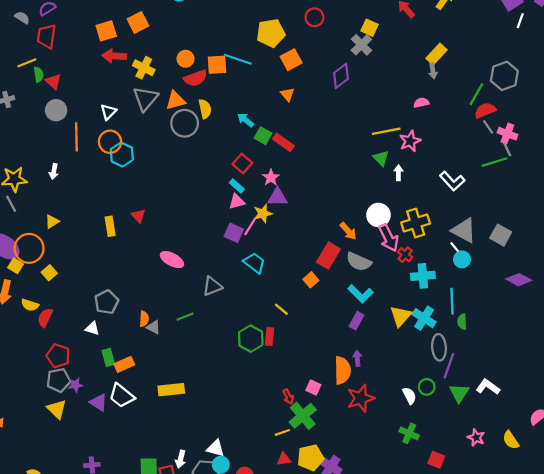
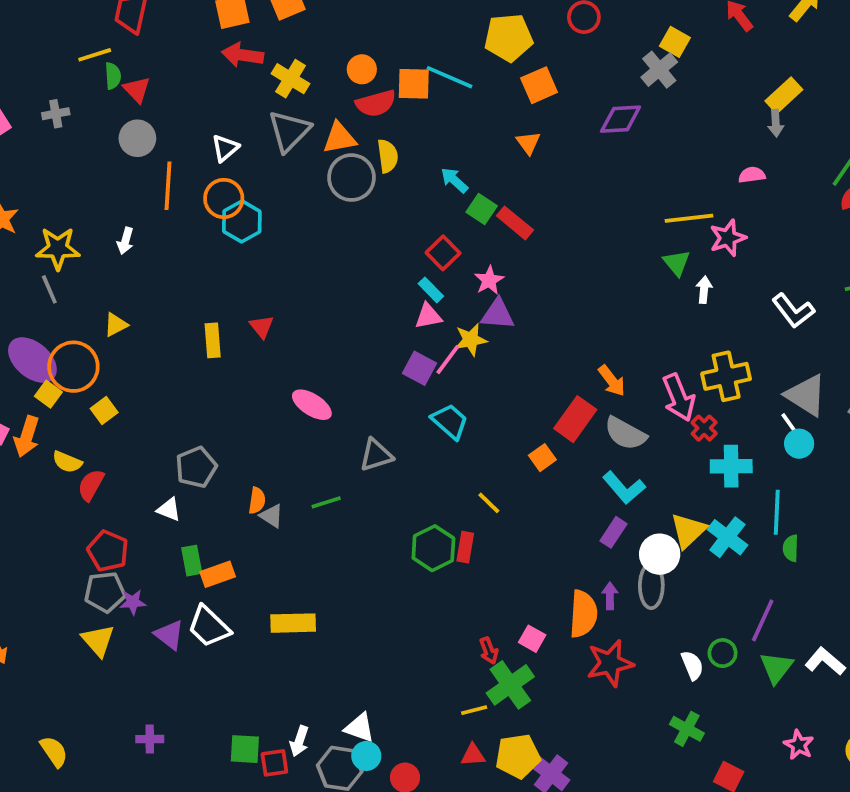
purple diamond: (341, 76) -> (621, 119), turned 30
white circle: (378, 215) -> (660, 554), moved
gray ellipse: (439, 347) -> (651, 586), moved

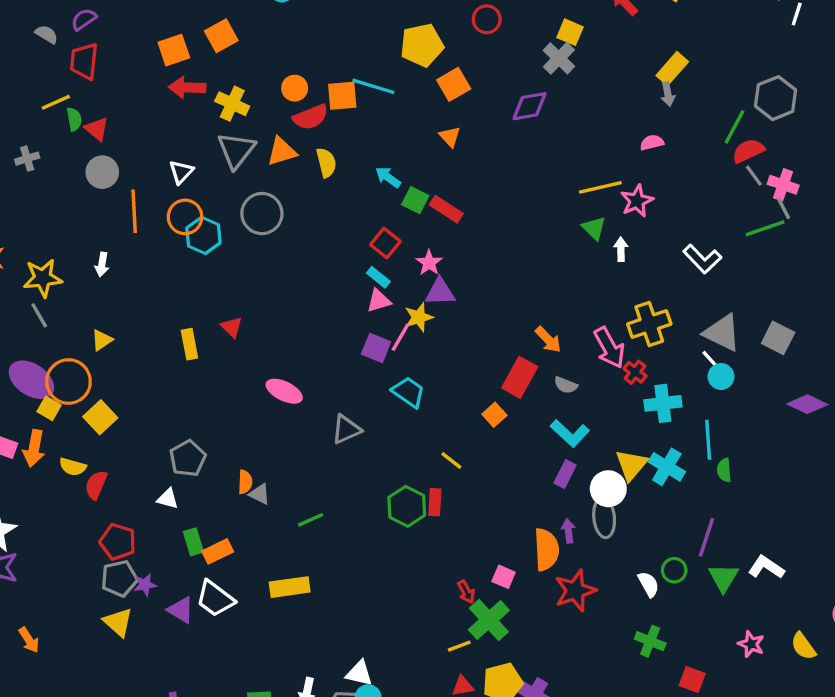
gray circle: (351, 178) -> (262, 214), moved
yellow square: (104, 410) -> (100, 417), size x1.4
gray semicircle: (625, 433) -> (566, 385), size x0.6
green line: (326, 502) -> (311, 520), moved

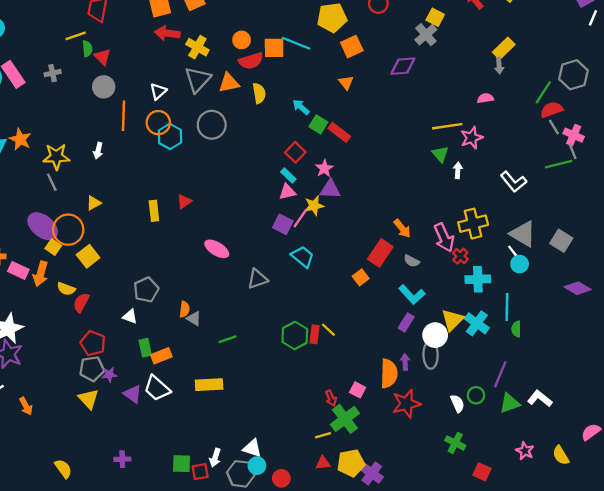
red triangle: (232, 327) -> (184, 201), turned 35
yellow line: (451, 460) -> (328, 330), moved
green triangle: (723, 578) -> (510, 403), turned 35

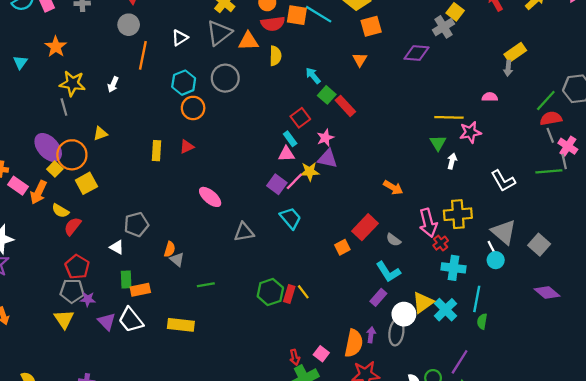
orange circle: (158, 123) -> (193, 108), moved
orange star: (20, 139) -> (56, 47), moved
orange arrow: (402, 228) -> (393, 188), moved, turned -30

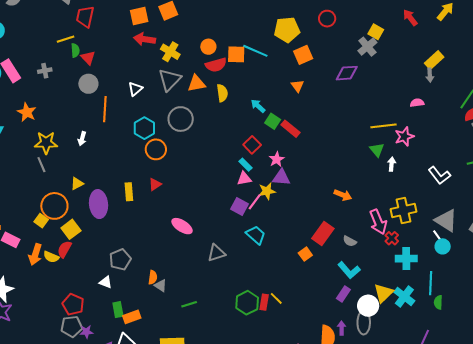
purple ellipse: (48, 147) -> (99, 204), moved, turned 44
orange arrow: (38, 192) -> (35, 254), moved
red semicircle: (73, 226) -> (64, 249), moved

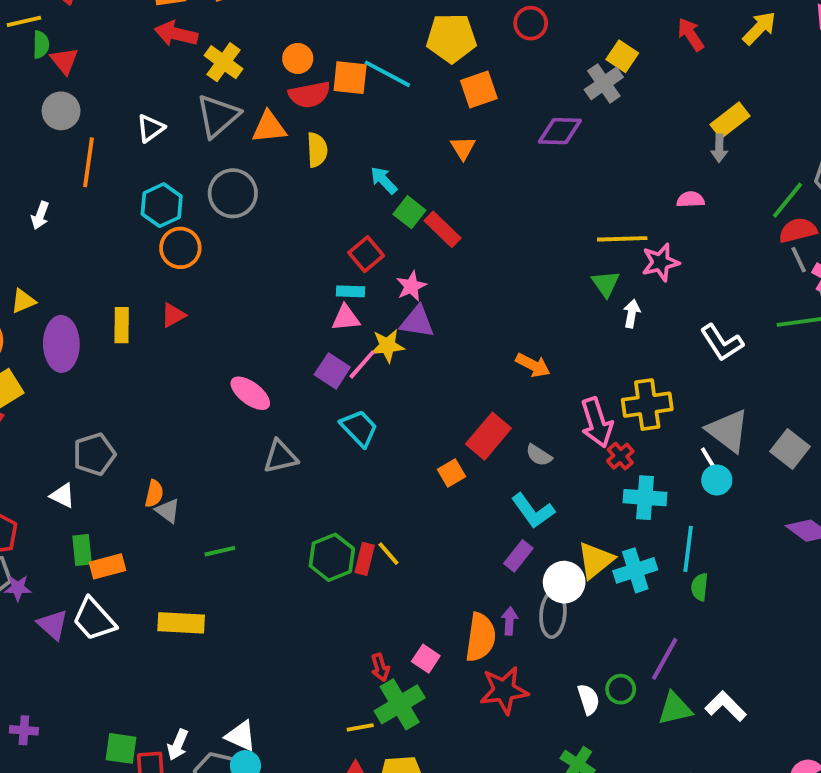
cyan rectangle: (246, 165) -> (351, 291), turned -48
pink ellipse: (182, 226) -> (250, 393), moved
cyan cross: (404, 297) -> (635, 570), turned 30

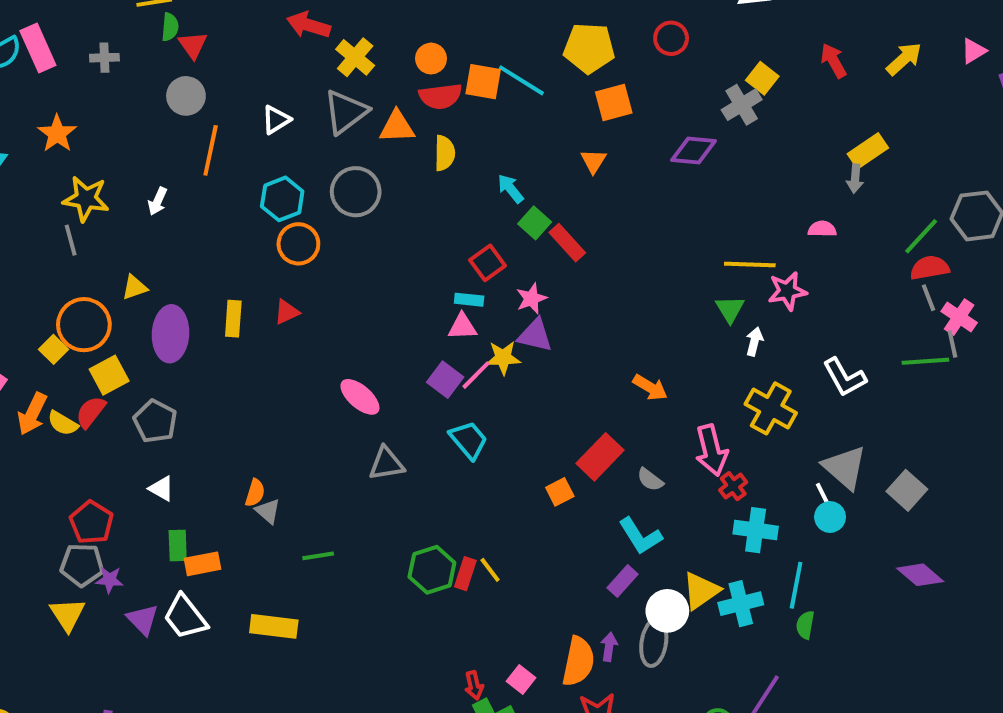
yellow cross: (647, 405) -> (771, 408), moved, turned 33
gray pentagon: (94, 454) -> (155, 421), moved, turned -30

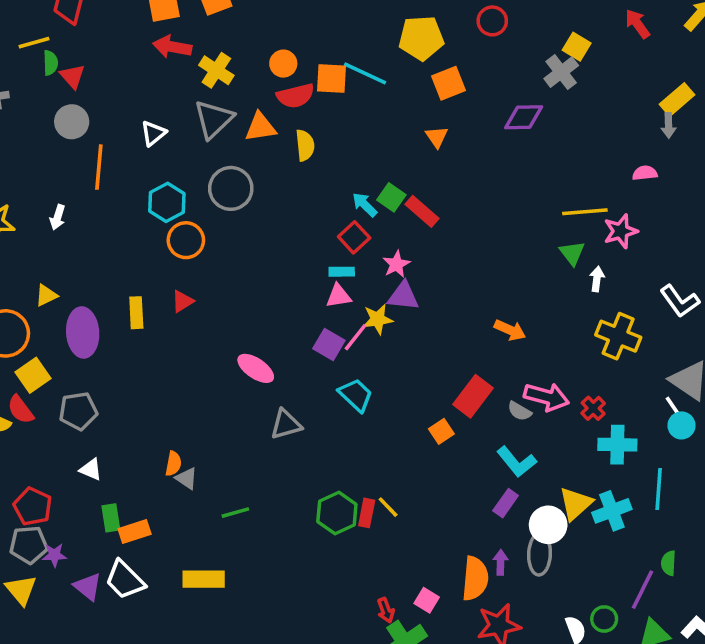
cyan arrow: (511, 189) -> (365, 205), moved
red semicircle: (91, 412) -> (21, 410), turned -68
gray pentagon: (155, 421) -> (78, 411), turned -30
pink arrow: (711, 450) -> (547, 397), moved, turned -54
green semicircle: (805, 625) -> (669, 563), moved

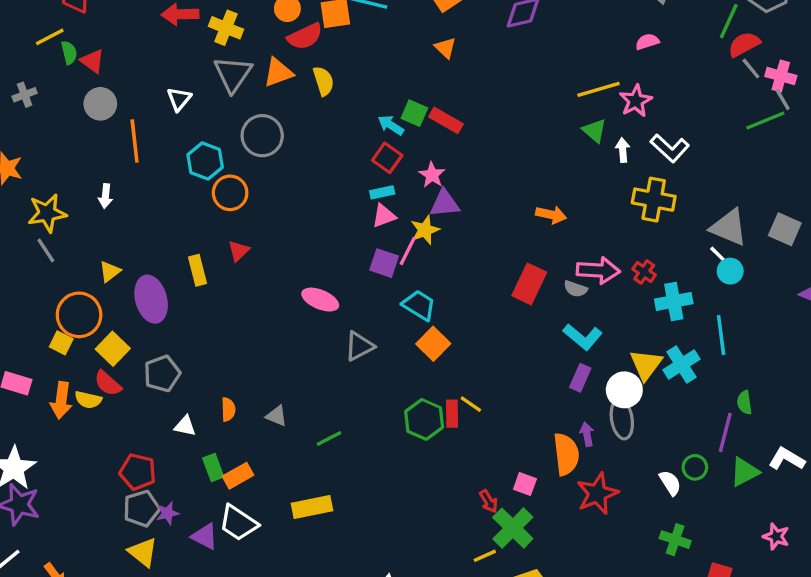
white L-shape: (680, 301) -> (670, 148), moved
orange square: (441, 431) -> (433, 344), moved, size x1.4
orange semicircle: (173, 464) -> (228, 409), moved

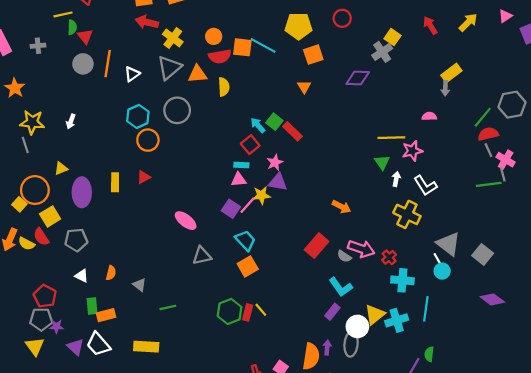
orange line: (135, 141) -> (108, 64), moved

